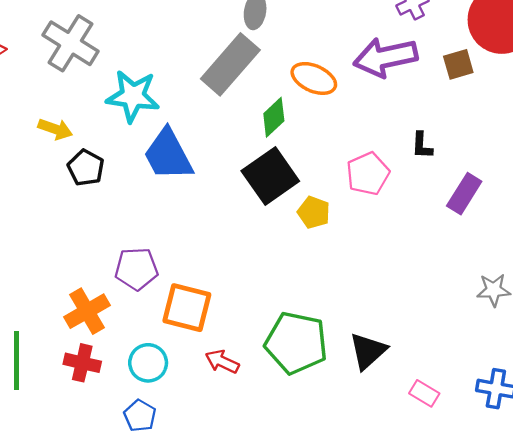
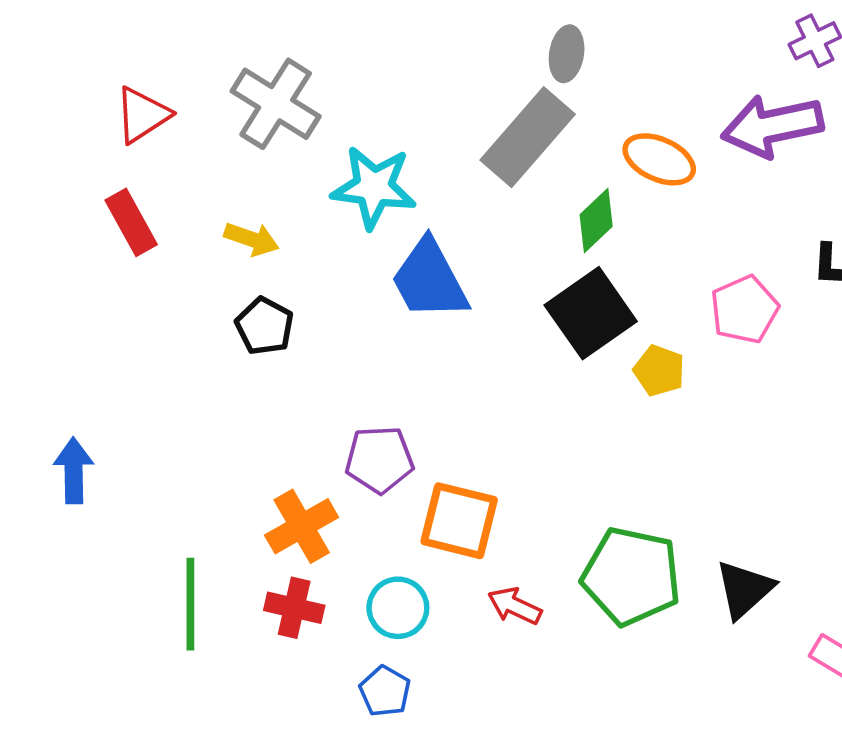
black pentagon: (86, 168) -> (265, 326), moved

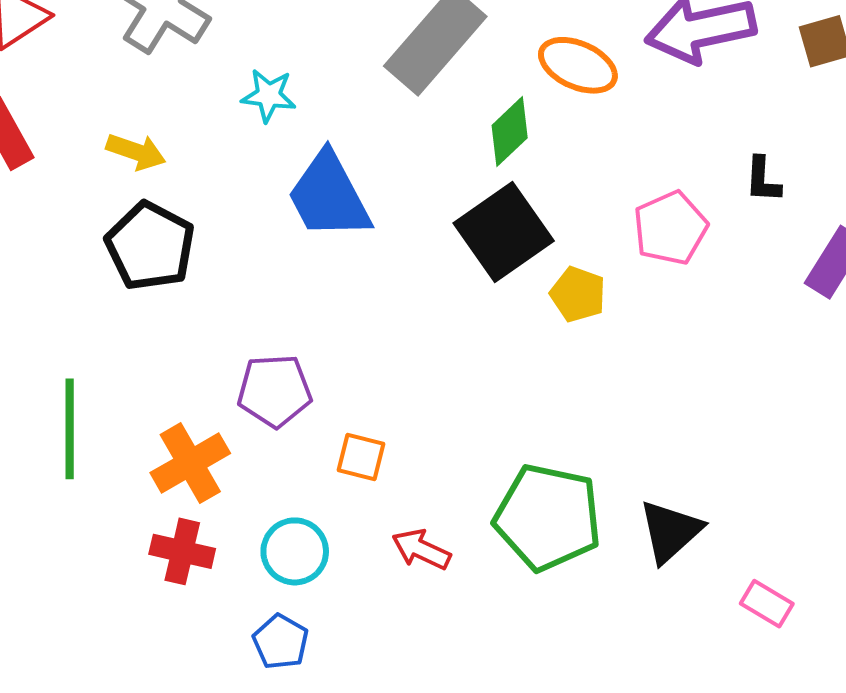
cyan star: (374, 187) -> (269, 95), size x0.6
black pentagon: (265, 326) -> (150, 246), size x1.4
orange square: (459, 521) -> (361, 457), size x0.6
green line: (190, 604) -> (70, 429), moved

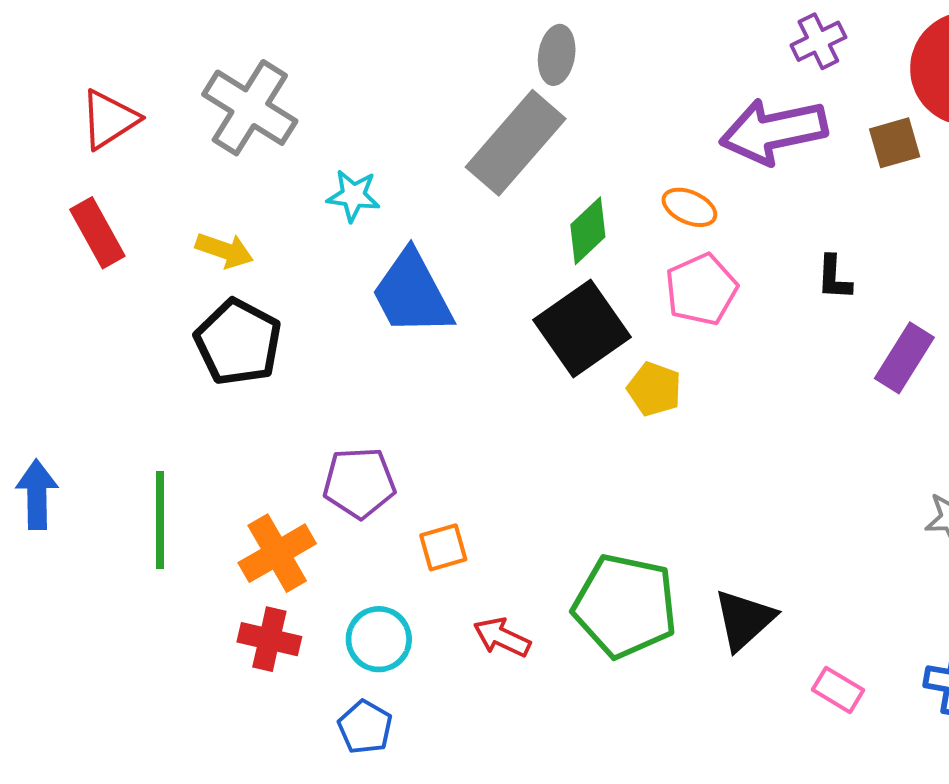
orange ellipse: (578, 65) -> (689, 207), moved, size x0.7
pink pentagon: (670, 228) -> (701, 289), moved
orange square: (361, 457) -> (443, 547), turned -30

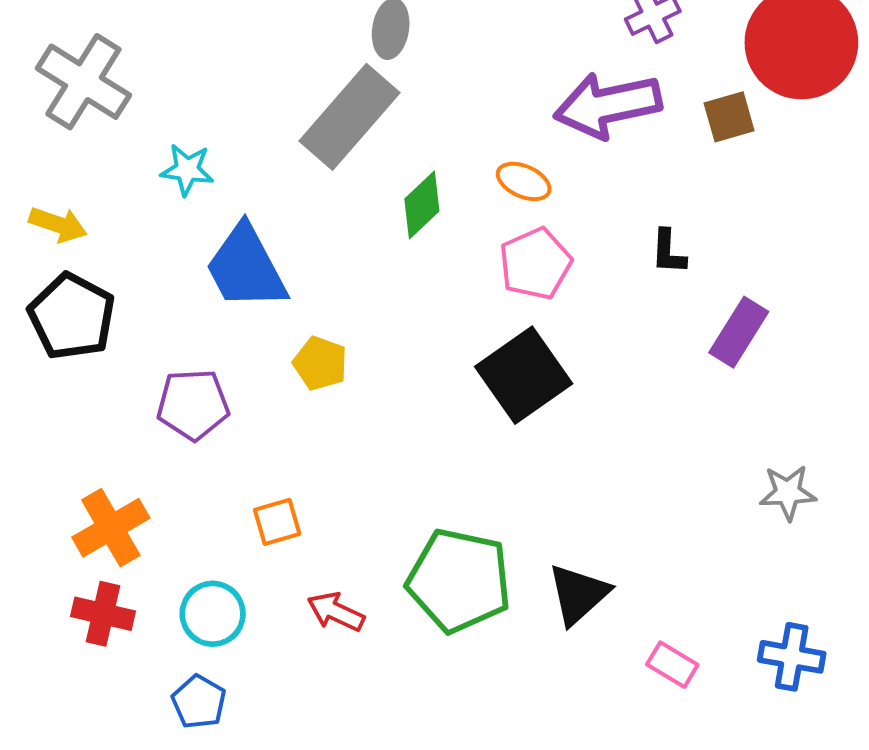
black square: (582, 328) -> (524, 375), moved
yellow pentagon: (654, 389) -> (320, 363), moved
purple pentagon: (359, 483) -> (193, 404), moved

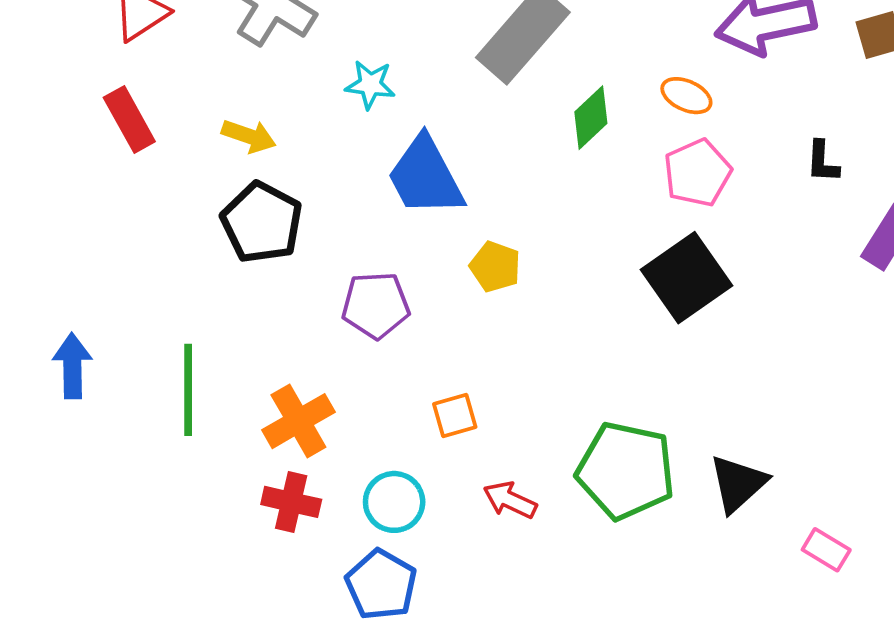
blue pentagon: (199, 702) -> (381, 585), size x1.4

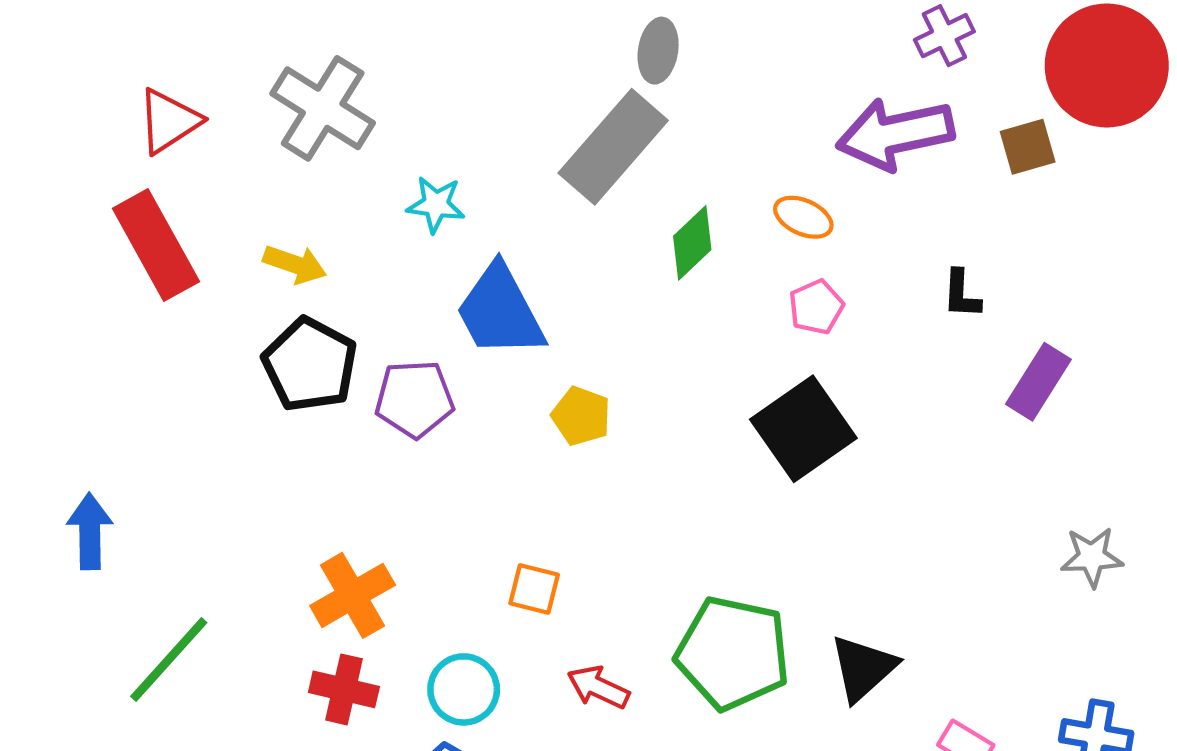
red rectangle: (129, 119) -> (156, 245), size x1.4
pink pentagon: (697, 173) -> (816, 307), size x0.7
purple pentagon: (376, 305) -> (414, 399), moved
green line: (188, 390) -> (169, 660), moved, turned 42
orange square: (455, 416) -> (534, 589), turned 30

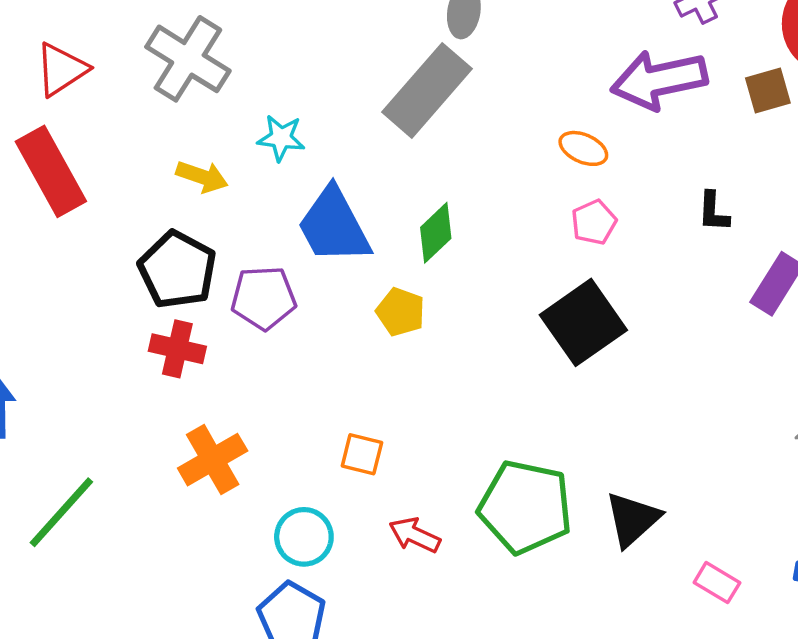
green diamond: (692, 243) -> (436, 233), moved
yellow arrow: (295, 264) -> (202, 177), moved
red cross: (344, 689) -> (177, 349), moved

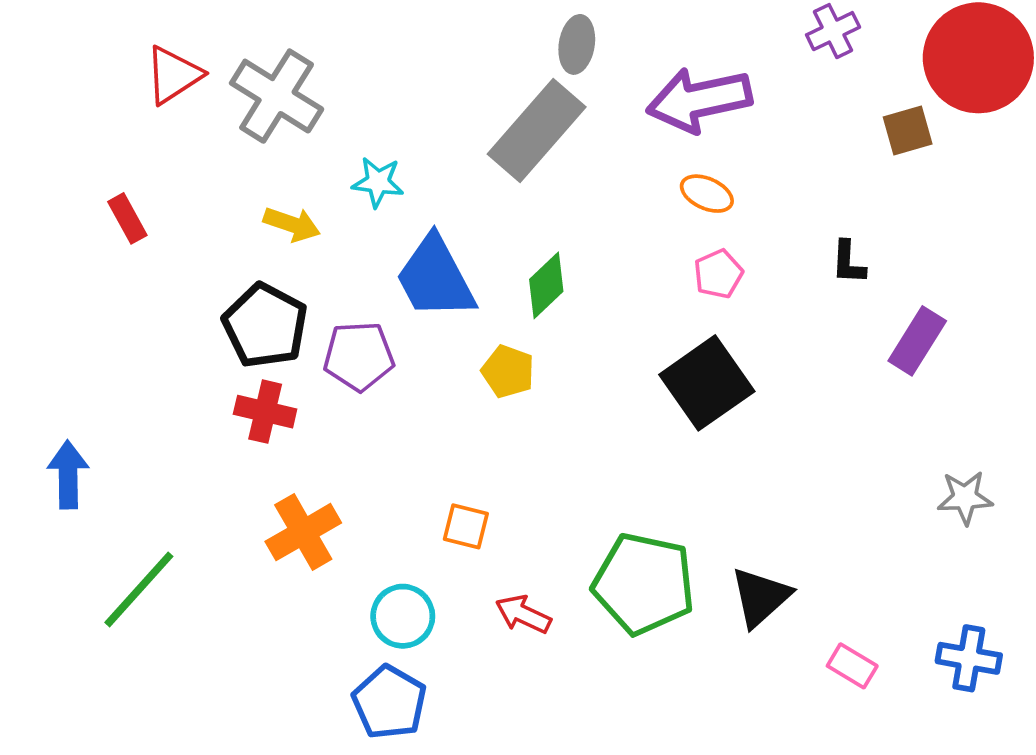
red triangle: (61, 69) -> (173, 75), moved
purple arrow: (659, 80) -> (699, 100), moved
red rectangle: (51, 171) -> (127, 218), size x0.5

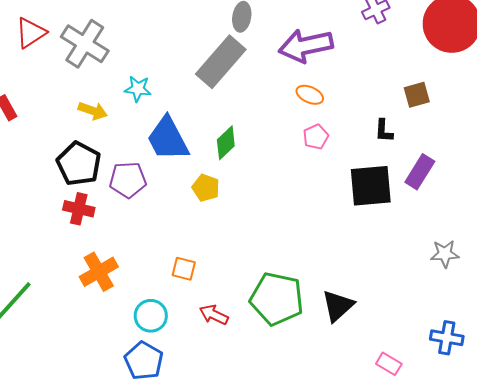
brown square: (908, 130) -> (417, 95), moved
black square: (707, 383) -> (371, 186), moved, turned 30
pink rectangle: (852, 666) -> (389, 364), moved

